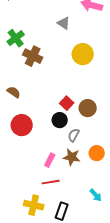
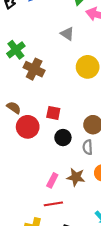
red square: (67, 103) -> (53, 113), moved, turned -32
red circle: (22, 125) -> (28, 127), moved
gray semicircle: (74, 135) -> (88, 147), moved, turned -32

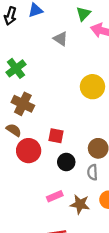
gray triangle: (67, 34) -> (61, 39), moved
brown cross: (34, 69) -> (23, 104), moved
pink rectangle: (52, 180) -> (55, 196), moved, turned 40

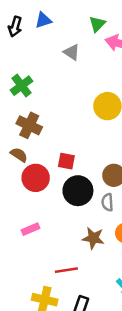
black circle: (66, 162) -> (78, 191), size x1.5
pink rectangle: (55, 196) -> (31, 229), moved

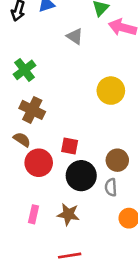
pink rectangle: (31, 229) -> (34, 214), turned -54
brown star: (93, 238) -> (68, 214), moved

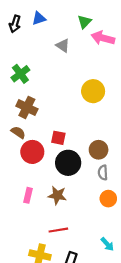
gray semicircle: (111, 187) -> (103, 173), moved

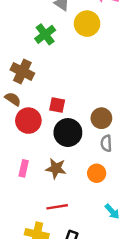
green cross: (20, 74) -> (45, 34), moved
yellow circle: (93, 91) -> (87, 24), moved
orange circle: (108, 199) -> (97, 173), moved
cyan arrow: (107, 244) -> (112, 212), moved

